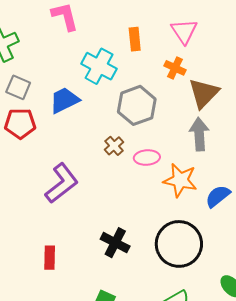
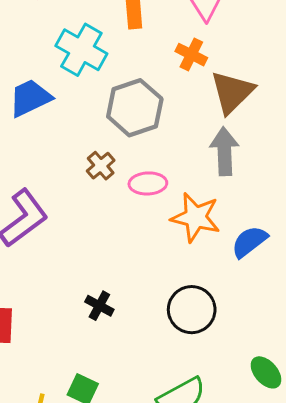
black cross: (115, 243) -> (99, 306), size x0.7
black circle: (179, 244) -> (192, 310), size x0.7

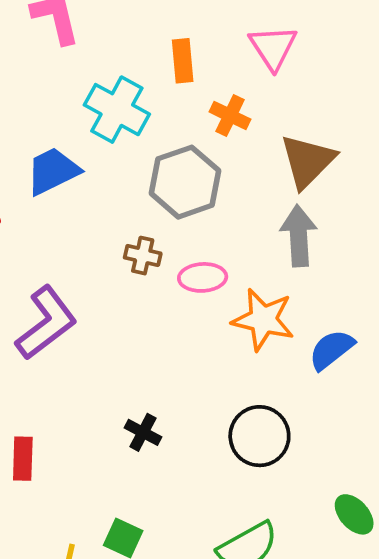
orange cross: (191, 55) -> (230, 116), moved
brown cross: (101, 166) -> (143, 256), turned -36

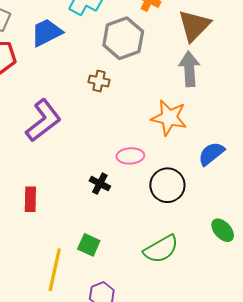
pink ellipse: (203, 277) -> (130, 156), moved
blue semicircle: (331, 350) -> (211, 154), moved

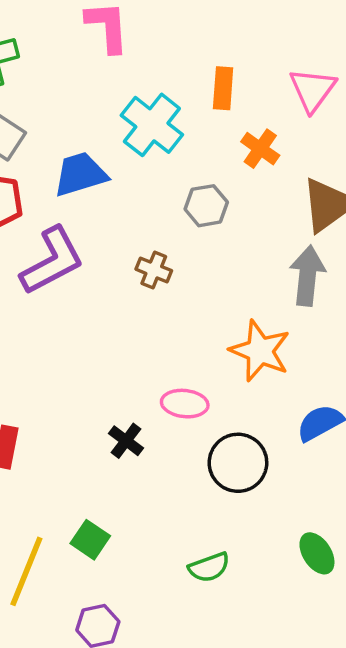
gray hexagon: (123, 38) -> (206, 206), size x0.6
purple L-shape: (43, 121) -> (52, 261), moved
green semicircle: (161, 249) -> (209, 567), size x0.7

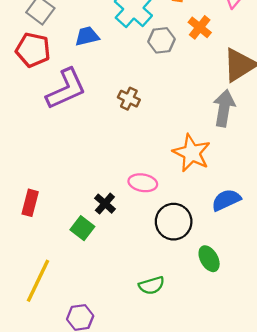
blue trapezoid: (80, 174) -> (87, 36), size x0.7
gray hexagon: (206, 206) -> (161, 40), moved
green square: (90, 540) -> (82, 228), moved
green ellipse: (317, 553) -> (209, 259), moved

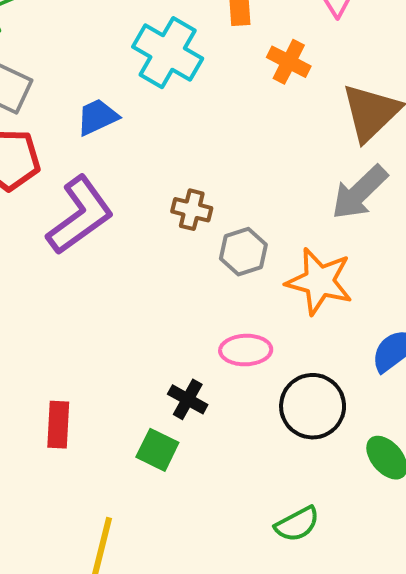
gray hexagon: (161, 40) -> (243, 252), moved
gray arrow: (224, 108) -> (359, 192), turned -132

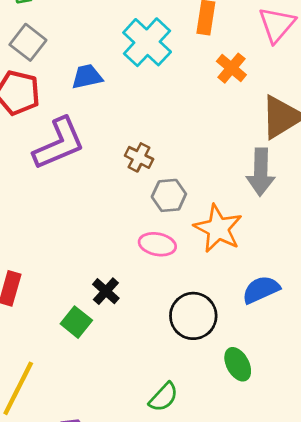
gray arrow: (359, 192) -> (261, 172), turned -57
pink ellipse: (246, 350) -> (157, 244), moved
green semicircle: (297, 524) -> (164, 397), turned -32

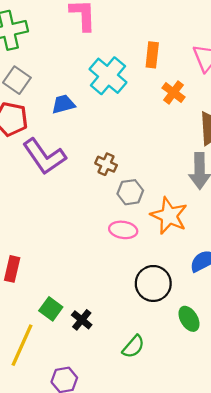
purple L-shape: (59, 144) -> (44, 156), turned 81
black cross: (106, 291) -> (82, 320), moved
green square: (76, 322) -> (51, 309), moved

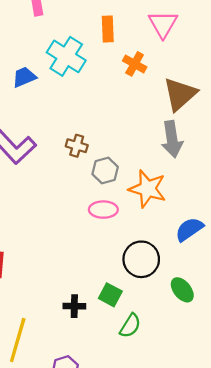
blue trapezoid: (63, 104) -> (24, 77), moved
green square: (51, 309) -> (110, 295), moved
black cross: (82, 320) -> (74, 306), turned -30

